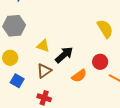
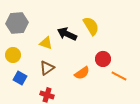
yellow semicircle: (105, 29) -> (91, 26), moved
black arrow: (64, 55) -> (67, 34), moved, turned -114

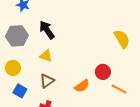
yellow semicircle: (91, 26) -> (122, 39), moved
black arrow: (67, 34) -> (47, 30), moved, turned 30

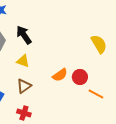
orange semicircle: (82, 86) -> (60, 75), moved

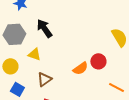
yellow triangle: (23, 61) -> (34, 54), moved
red circle: (80, 77) -> (98, 61), moved

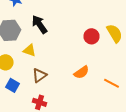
red circle: (98, 61) -> (92, 36), moved
orange semicircle: (80, 68) -> (82, 72), moved

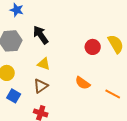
yellow triangle: (30, 50) -> (44, 64), moved
orange semicircle: (82, 72) -> (83, 83), turned 70

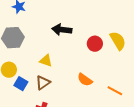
black arrow: (41, 35) -> (62, 30), moved, turned -48
blue square: (14, 96) -> (21, 84), moved

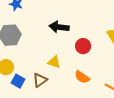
red circle: (95, 44) -> (83, 46), moved
yellow triangle: (46, 61) -> (54, 62), moved

